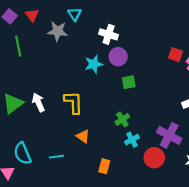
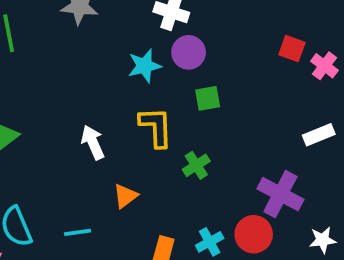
white arrow: (38, 102) -> (93, 142), moved
yellow L-shape: (73, 102) -> (156, 127), moved
orange triangle: (83, 136) -> (125, 196), turned 48
cyan cross: (132, 140) -> (210, 242), moved

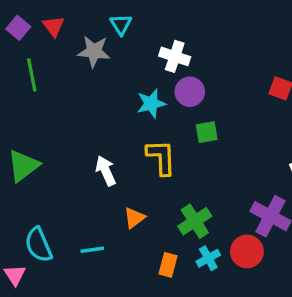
green cross: (196, 165) -> (195, 221), moved, size x1.4

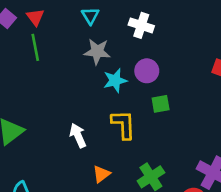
gray star: (94, 51) -> (97, 52), moved
white cross: (175, 56) -> (141, 25), moved
green line: (32, 75) -> (35, 47), moved

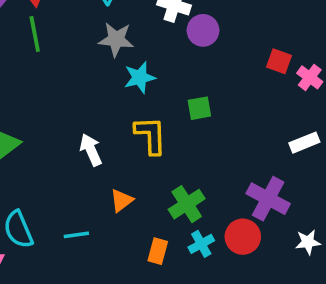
purple circle: (147, 71) -> (203, 30), moved

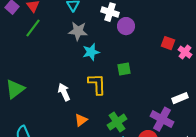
green line: (35, 34) -> (33, 28), turned 48
white rectangle: (304, 143) -> (180, 98), moved

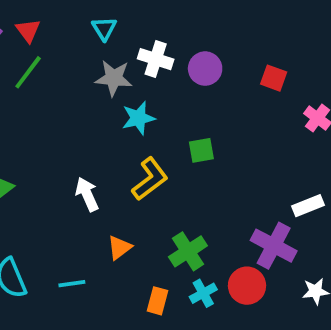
white cross: (110, 12) -> (156, 59), moved
red square: (168, 43) -> (274, 78), moved
yellow L-shape: (97, 84) -> (150, 179), turned 55

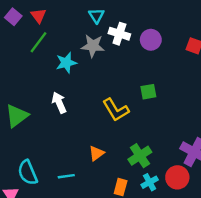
cyan triangle: (104, 29) -> (96, 16), moved
cyan star: (138, 118) -> (66, 63), moved
yellow L-shape: (150, 179) -> (116, 110), turned 96
white arrow: (87, 194) -> (59, 103), moved

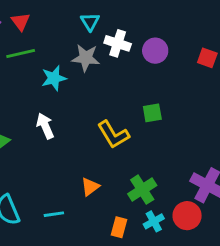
green line: (39, 42) -> (21, 54), turned 40

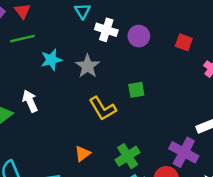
gray star: (86, 58) -> (88, 66), moved, turned 30
white arrow: (45, 126) -> (30, 101), moved

